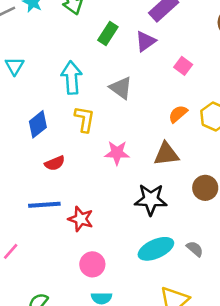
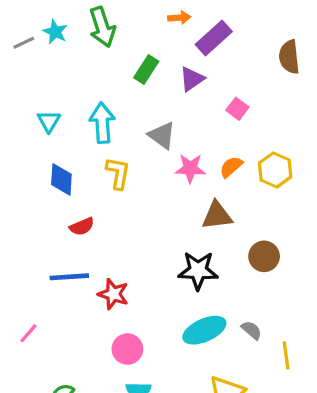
cyan triangle: (15, 66) -> (49, 121), moved
blue diamond: (38, 124) -> (61, 179), turned -48
pink star: (117, 153) -> (190, 168), moved

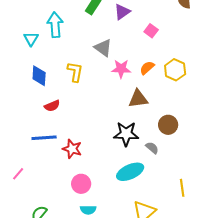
cyan arrow: (102, 123) -> (55, 25), moved
gray semicircle: (252, 330) -> (152, 148), moved

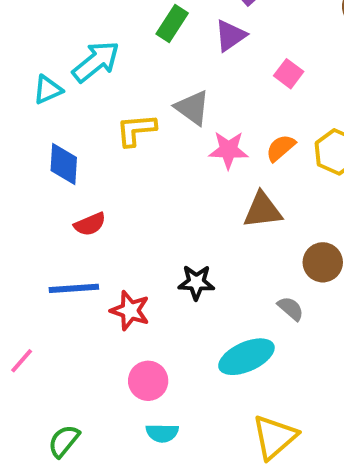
cyan arrow: (55, 25) -> (96, 62), turned 55
cyan triangle: (31, 39) -> (48, 90), turned 35
yellow L-shape: (75, 72) -> (136, 130), moved, turned -105
black star: (126, 134) -> (196, 282), moved, size x0.7

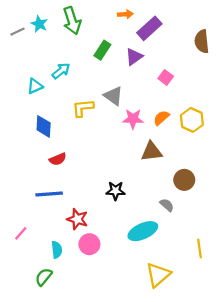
cyan arrow: (96, 62) -> (61, 71), size x0.7
red star: (130, 311) -> (77, 219), moved
cyan semicircle: (162, 433) -> (57, 250), moved, turned -98

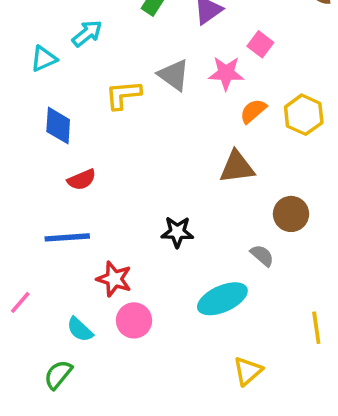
pink star: (133, 119) -> (226, 73), moved
cyan semicircle: (57, 250) -> (80, 329), turned 140
yellow triangle: (158, 275) -> (248, 371), size x0.7

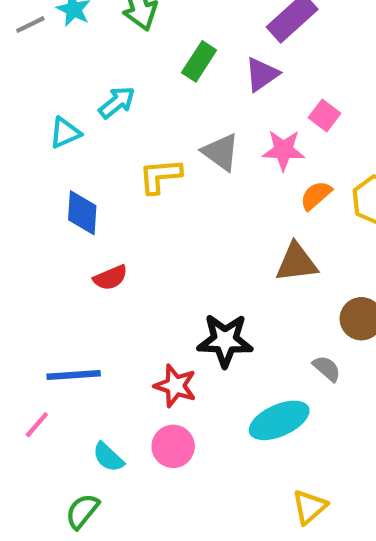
black star: (177, 232) -> (225, 340), size x1.4
blue line: (67, 237) -> (74, 375), moved
red star: (114, 279) -> (175, 386), moved

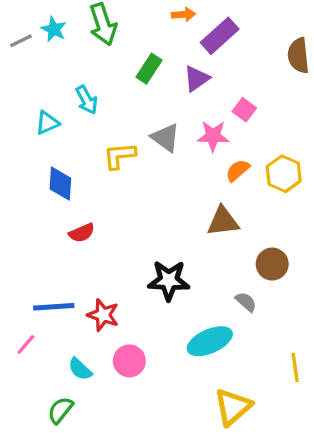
cyan arrow: (117, 102) -> (87, 100), turned 100
red star: (175, 386) -> (103, 315), moved
yellow triangle: (309, 507) -> (233, 407), size x1.4

